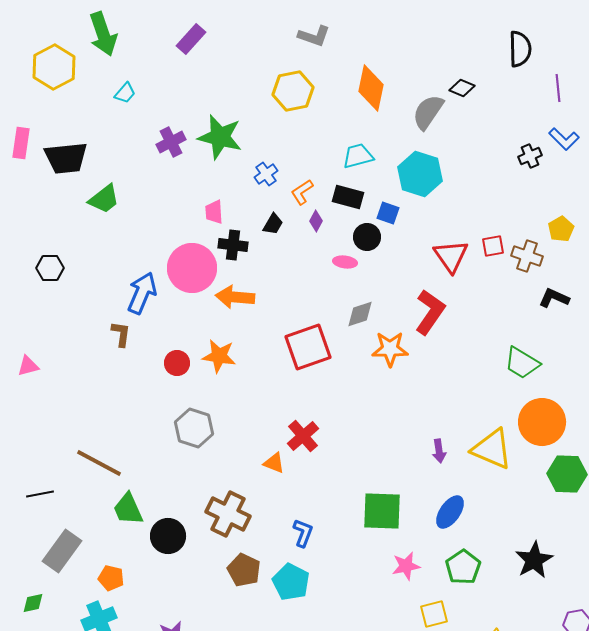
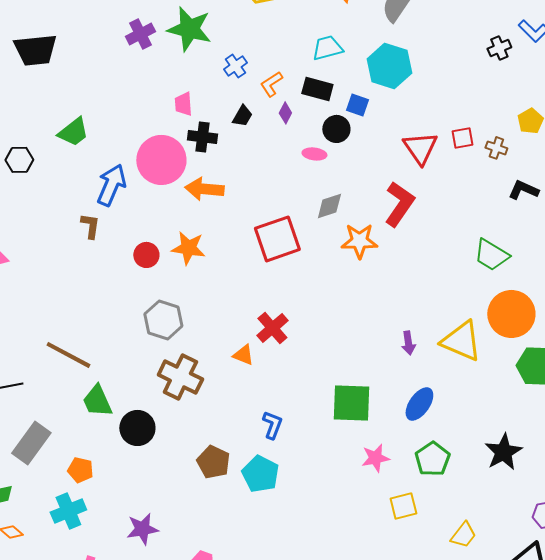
green trapezoid: (104, 199) -> (73, 132), moved
brown cross: (527, 256) -> (496, 148), size x0.7
brown cross: (228, 514) -> (180, 377), moved

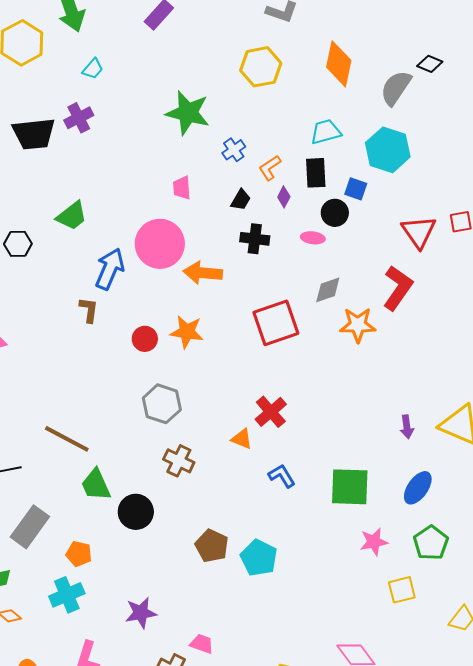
purple cross: (140, 34) -> (79, 118), moved
black rectangle: (317, 89) -> (316, 173), turned 72
black cross: (202, 137) -> (255, 239), moved
brown cross: (180, 377) -> (179, 461), size x0.7
blue L-shape: (272, 425) -> (282, 476), moved, turned -52

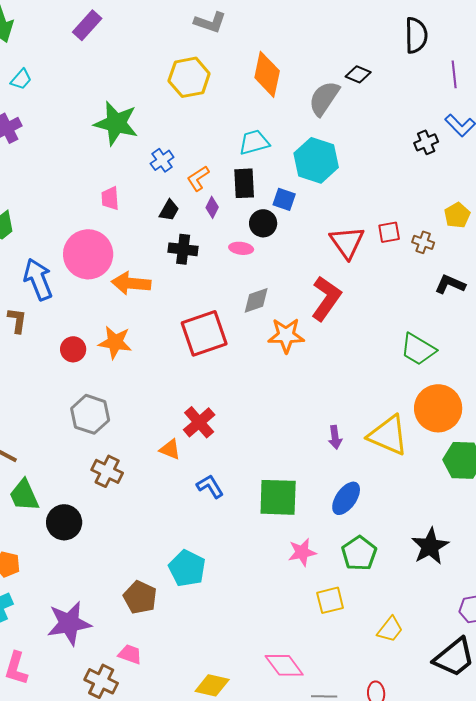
blue arrow: (110, 269) -> (38, 279), turned -45
brown pentagon: (212, 546) -> (140, 597), moved
purple star: (141, 613) -> (69, 623), size x1.4

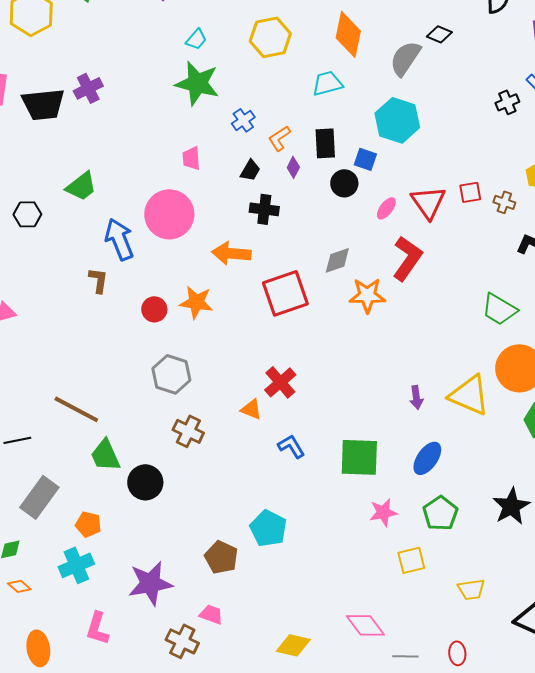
cyan trapezoid: (21, 79) -> (196, 39), moved
cyan trapezoid: (254, 142) -> (327, 83), moved
pink ellipse: (241, 248) -> (386, 208), moved, turned -60
orange arrow: (131, 283) -> (231, 253), moved
yellow trapezoid: (390, 629) -> (471, 589), turned 44

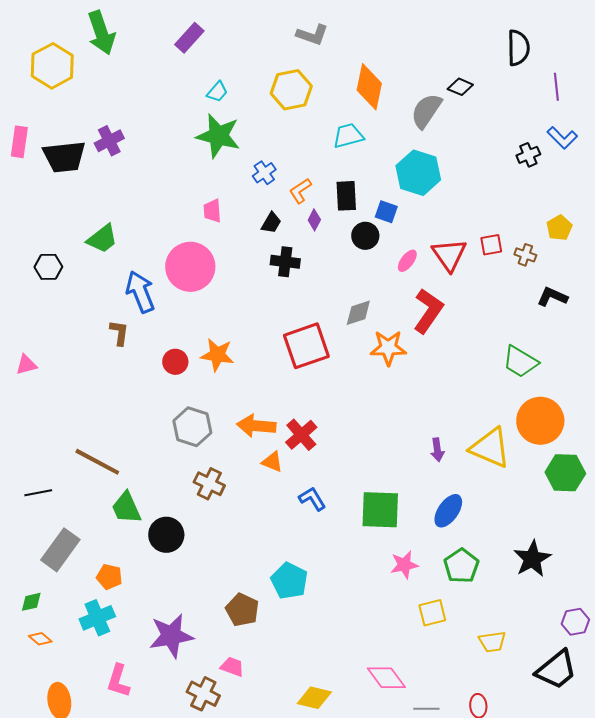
orange arrow: (231, 253) -> (256, 426), moved

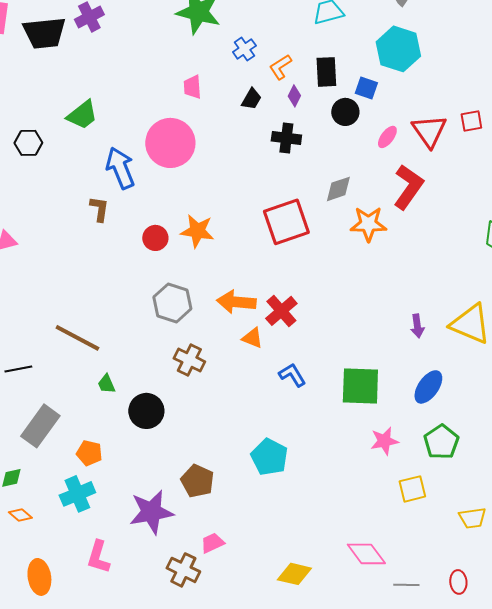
black cross: (285, 262) -> (286, 138), moved
green trapezoid: (126, 508) -> (106, 384), size x0.6
brown pentagon: (242, 610) -> (197, 481), moved
pink trapezoid: (232, 667) -> (212, 543), turned -45

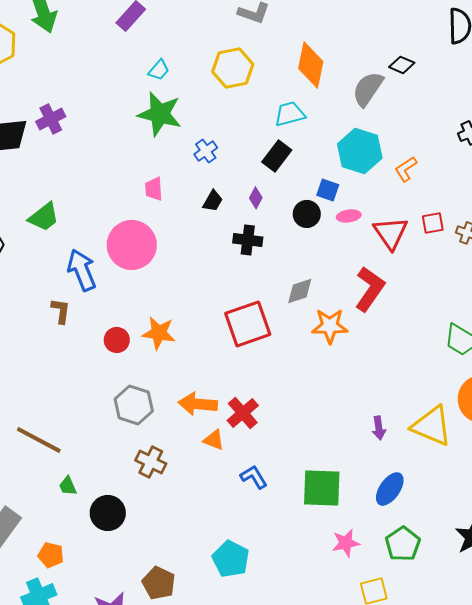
orange L-shape: (280, 67) -> (406, 169), moved
black rectangle: (326, 72) -> (277, 156), moved, turned 40
pink ellipse: (387, 137) -> (349, 216), moved, turned 45

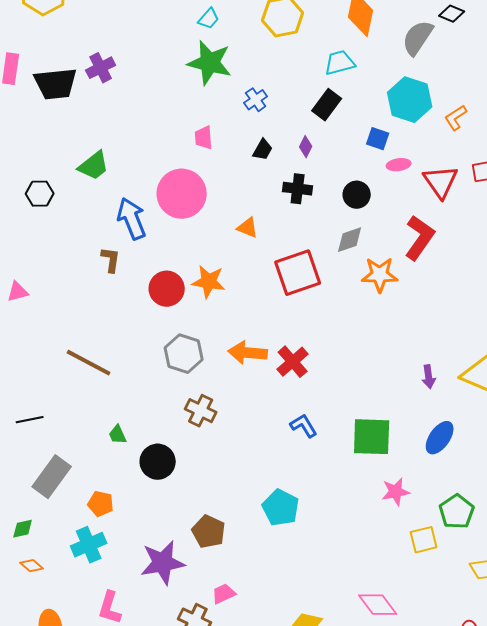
black circle: (307, 214) -> (357, 195), moved
red circle: (117, 340) -> (167, 289), size x1.4
brown line: (39, 440) -> (89, 363), moved
orange triangle: (214, 440) -> (248, 228), moved
green pentagon: (403, 544) -> (457, 512), moved

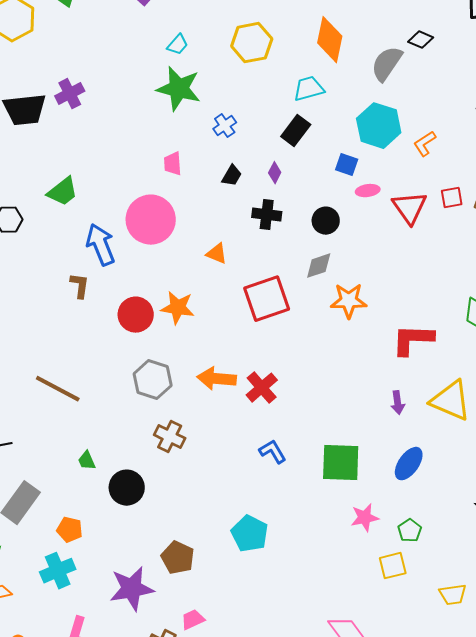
red L-shape: (420, 238) -> (413, 340), moved, turned -123
green pentagon: (457, 512) -> (410, 531), moved, size x0.7

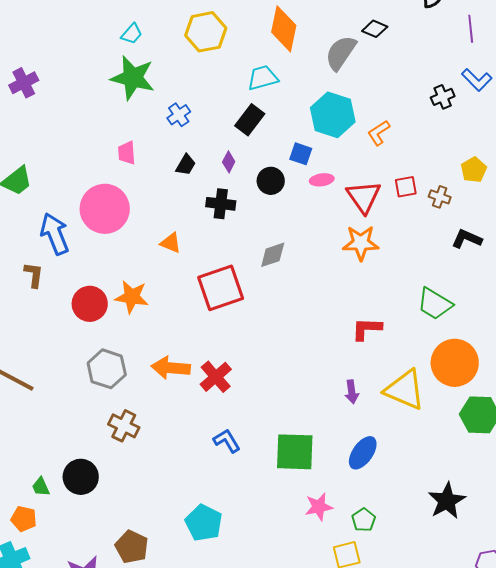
black circle: (326, 221) -> (271, 181), moved
orange star: (349, 301) -> (361, 243), moved
red L-shape: (413, 340) -> (367, 329), size x0.7
green trapezoid: (87, 461) -> (41, 487), moved

